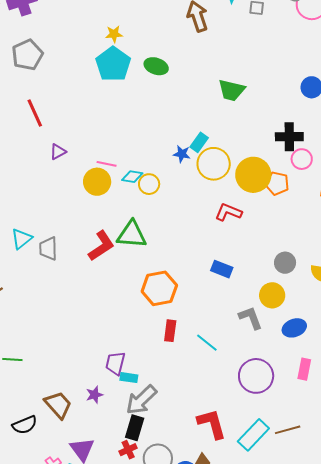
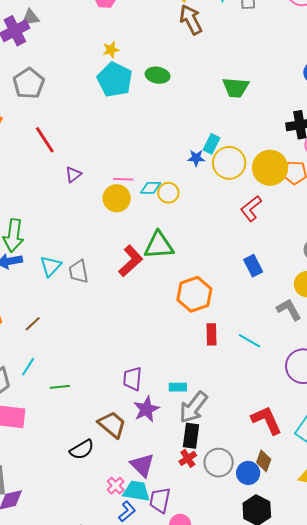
red L-shape: (228, 212) -> (251, 208), turned -52
blue rectangle: (222, 269) -> (253, 266), turned 50
purple trapezoid: (115, 363) -> (132, 379), moved
purple star: (94, 395) -> (146, 409), size x1.5

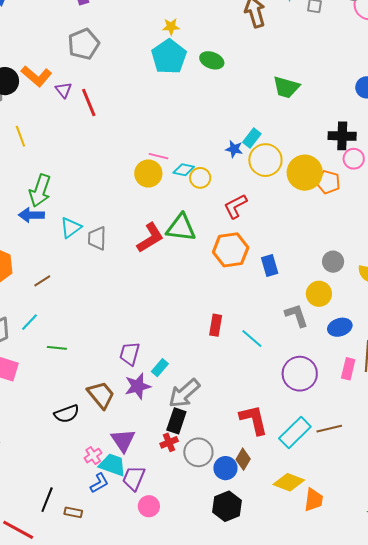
purple triangle: (73, 174) -> (64, 90), moved, turned -42
red L-shape: (251, 208) -> (235, 206), moved
orange hexagon: (194, 294) -> (231, 250), moved
cyan rectangle: (178, 387) -> (160, 368), moved, turned -60

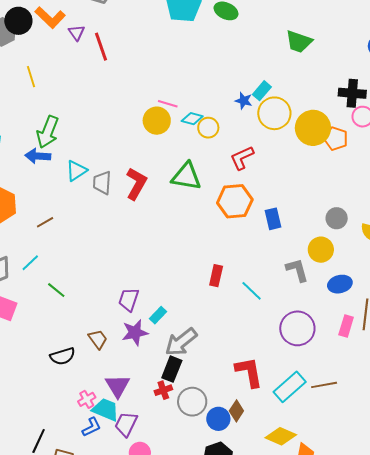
red L-shape: (150, 238) -> (136, 184), moved, turned -32
green line: (57, 348) -> (56, 290), turned 30
brown trapezoid: (101, 395) -> (98, 339), size x0.7

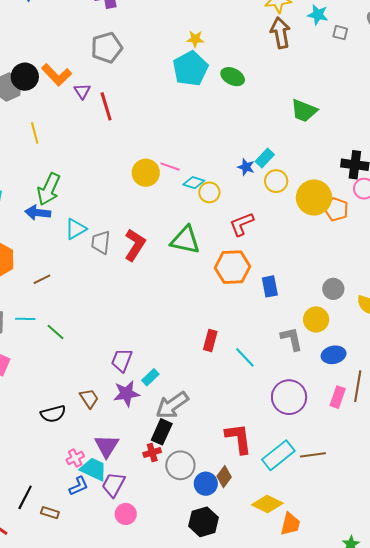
yellow circle: (274, 113) -> (276, 181), size x0.7
yellow circle: (157, 121) -> (146, 173), moved
cyan line: (30, 263) -> (25, 319), turned 42
green line: (56, 290) -> (56, 332), moved

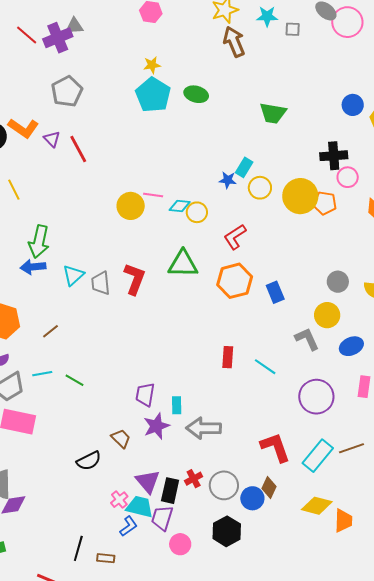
cyan rectangle: (150, 377) -> (177, 405), turned -36
gray arrow: (172, 405) -> (204, 428), turned 48
black rectangle: (162, 432) -> (170, 491), moved
black hexagon: (204, 522) -> (227, 531), moved

